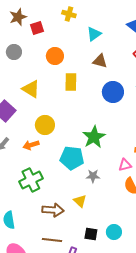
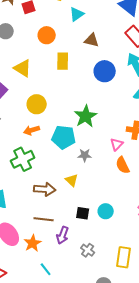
cyan triangle: (94, 34) -> (77, 14), moved
orange arrow: (31, 145) -> (32, 130), moved
pink triangle: (125, 165) -> (117, 144), turned -32

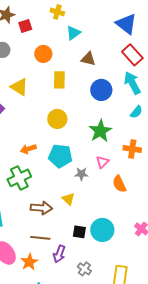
yellow circle: (37, 104) -> (57, 119), moved
green star: (86, 116) -> (100, 131), moved
pink triangle: (117, 144) -> (102, 162), moved
cyan circle: (106, 211) -> (102, 230), size x1.5

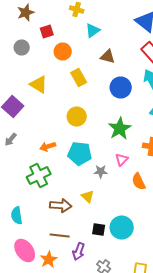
red square: (25, 26) -> (47, 32), moved
yellow rectangle: (59, 80) -> (79, 78), turned -30

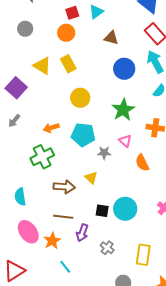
red square: (47, 32) -> (72, 13), moved
yellow rectangle: (79, 78) -> (68, 64), moved
pink triangle: (122, 160) -> (125, 141), turned -32

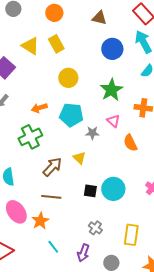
brown arrow: (64, 187) -> (52, 167), turned -50
purple arrow: (82, 233) -> (83, 253), moved

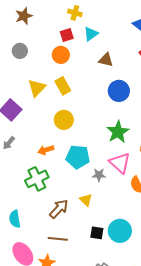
yellow triangle: (30, 46) -> (37, 88), turned 42
yellow circle: (68, 78) -> (64, 120), moved
pink triangle: (113, 121) -> (120, 163), size x1.6

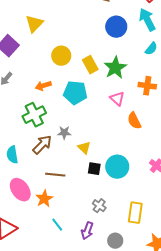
yellow rectangle: (63, 86) -> (90, 65), moved
pink triangle: (120, 163) -> (117, 99), size x0.7
gray star: (99, 175) -> (64, 133), moved
yellow triangle: (86, 200) -> (84, 148), moved
brown arrow: (59, 209) -> (42, 145), moved

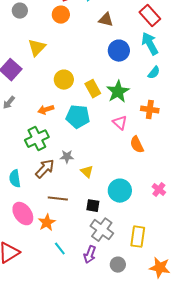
black square: (94, 169) -> (93, 206), moved
gray cross: (99, 206) -> (102, 230), size x1.6

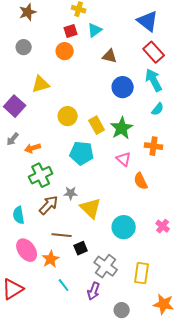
yellow triangle: (37, 48) -> (41, 84), turned 30
orange arrow: (46, 110) -> (33, 148), moved
yellow triangle: (87, 172) -> (91, 208), size x1.6
black square: (93, 206) -> (81, 248), moved, turned -32
gray circle: (118, 265) -> (122, 310), moved

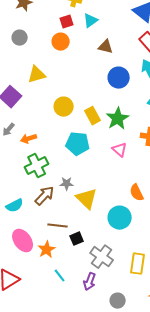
orange semicircle: (141, 181) -> (137, 193), moved
cyan semicircle: (19, 215) -> (15, 206), turned -108

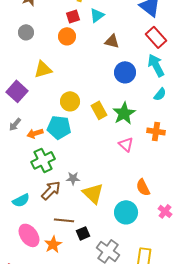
cyan pentagon: (78, 144) -> (59, 127), moved

